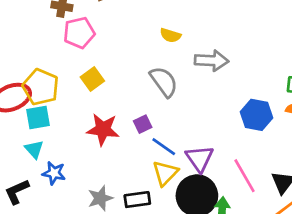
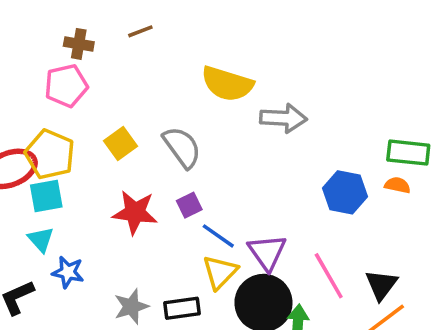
pink pentagon: (79, 33) -> (66, 86), moved
yellow semicircle: (170, 35) -> (227, 84), size x1.8
gray semicircle: (164, 82) -> (182, 147), moved

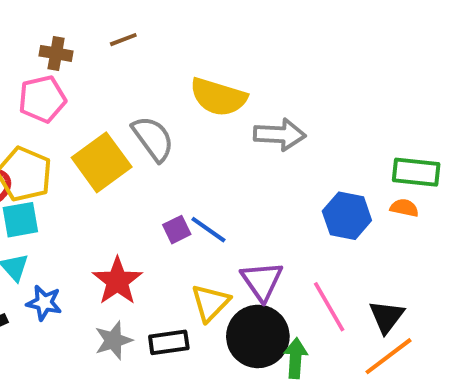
yellow square: (120, 144) -> (102, 162), size x1.6
gray semicircle: (182, 147) -> (153, 139), moved
red star: (135, 212) -> (117, 281), moved, turned 30
blue line: (218, 236) -> (208, 230), moved

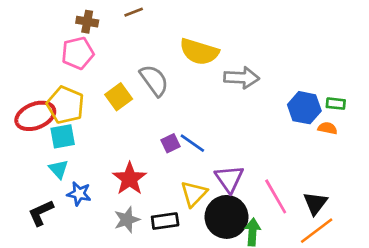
yellow square: (102, 162) -> (119, 97), size x0.7
green rectangle: (416, 172) -> (336, 104), size x0.6
blue hexagon: (347, 216) -> (304, 108), moved

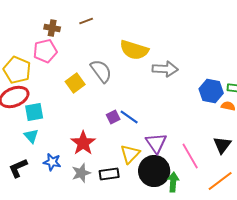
yellow pentagon: (65, 105) -> (17, 70), moved
blue star: (79, 194) -> (52, 162), moved
black triangle: (315, 203) -> (222, 145), moved

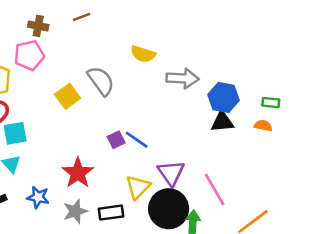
yellow semicircle: (134, 50) -> (143, 54), size x0.7
blue hexagon: (211, 91) -> (224, 98), moved
black triangle: (222, 145) -> (222, 122), moved, turned 48

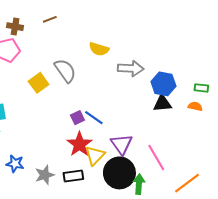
red star: (78, 173) -> (79, 144), moved

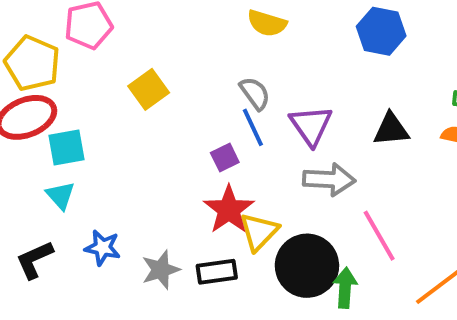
gray arrow: (131, 68) -> (329, 180), moved
gray semicircle: (65, 71) -> (255, 93), moved, size x0.7
blue hexagon: (163, 84) -> (381, 31), moved
blue line: (94, 118) -> (253, 127), moved, turned 30
purple triangle: (121, 144) -> (311, 125), moved

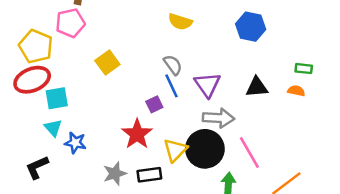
red star: (229, 210) -> (137, 134), moved
blue star: (103, 248) -> (75, 143), moved
black circle: (307, 266) -> (205, 149), moved

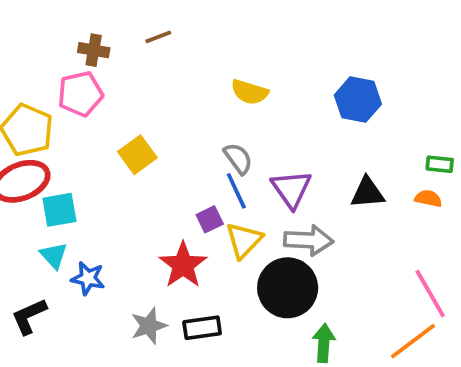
yellow triangle: (175, 150) -> (244, 240), moved
pink line: (249, 153) -> (430, 294), moved

